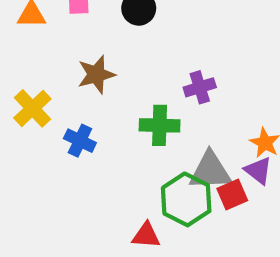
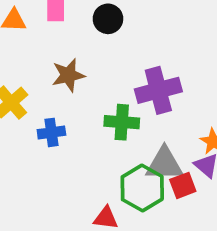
purple cross: (200, 87) -> (158, 90), size x1.6
blue cross: (80, 141) -> (51, 132), turned -36

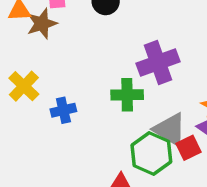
brown star: (68, 75) -> (42, 24), moved
gray triangle: (164, 164) -> (170, 130), turned 36

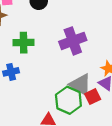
green cross: (127, 95) -> (24, 43), moved

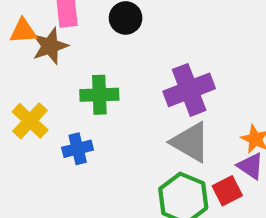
gray triangle: (80, 85) -> (190, 142), moved

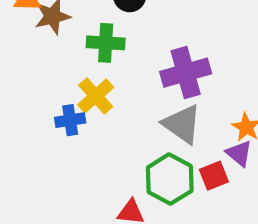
green cross: (99, 95) -> (106, 43), moved
yellow cross: (30, 121) -> (96, 96), moved

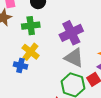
blue cross: (70, 120) -> (20, 65), turned 32

